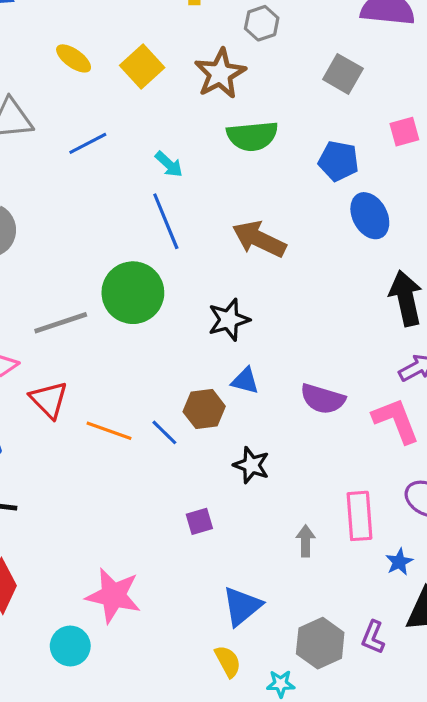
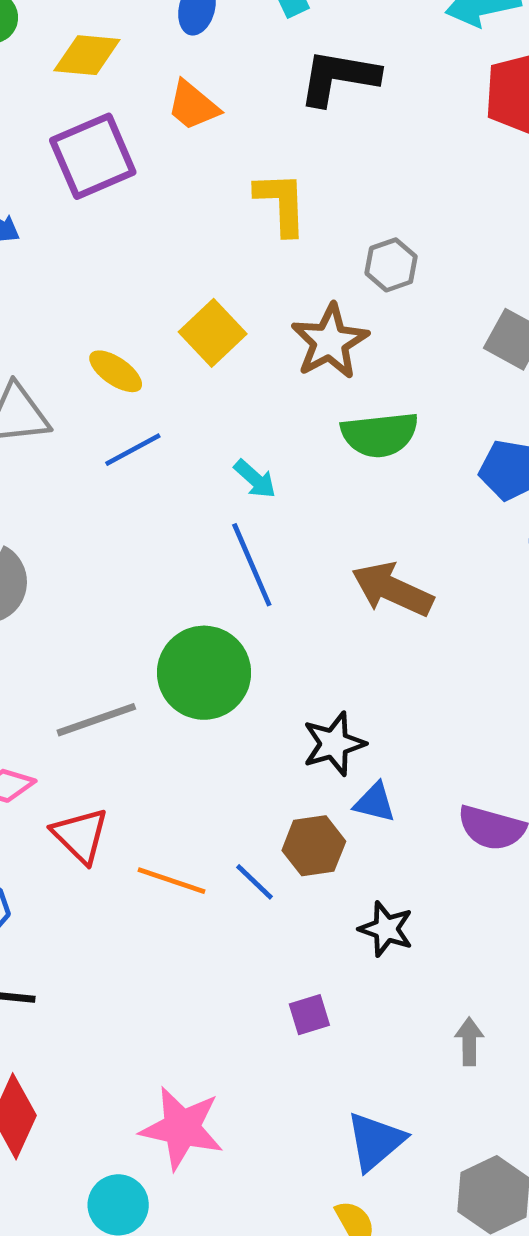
yellow ellipse: (74, 58) -> (116, 371), moved
black star: (229, 320) -> (334, 744), moved

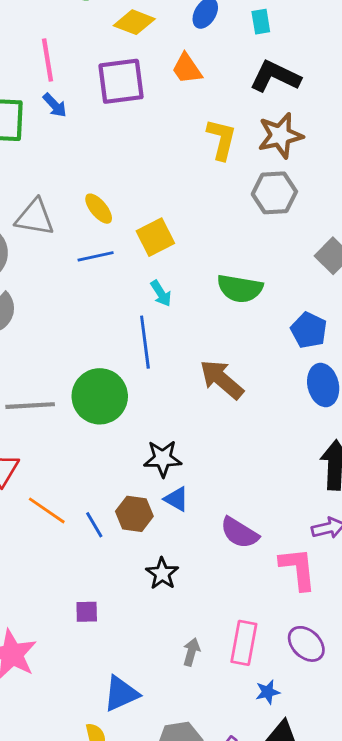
gray hexagon: (391, 265) -> (274, 193), size x1.4
yellow square: (213, 333) -> (155, 237), moved
brown star: (330, 341) -> (280, 135), moved
purple square: (309, 1015) -> (87, 612), moved

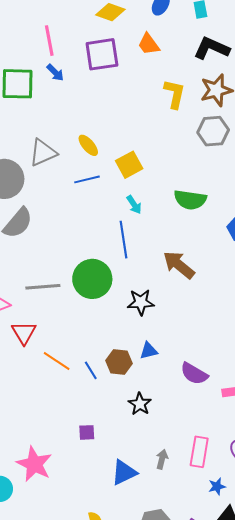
gray triangle: (35, 217) -> (43, 153), turned -32
black star: (163, 459) -> (141, 302), moved
blue triangle: (176, 499) -> (149, 351), turned -42
blue triangle: (121, 694) -> (124, 473), moved

